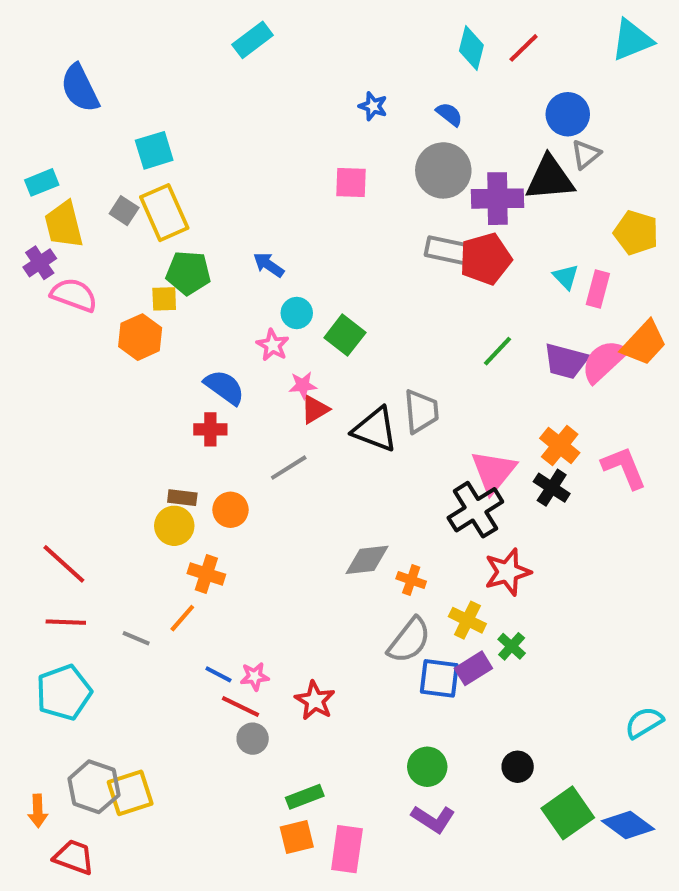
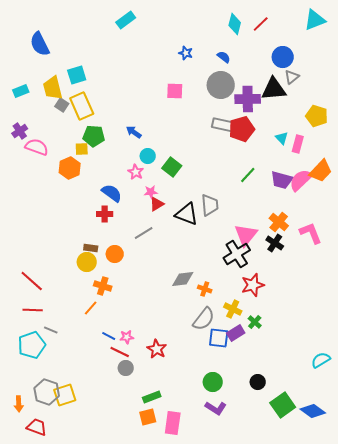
yellow trapezoid: (64, 225) -> (53, 88), moved
gray line: (136, 638) -> (51, 330), moved

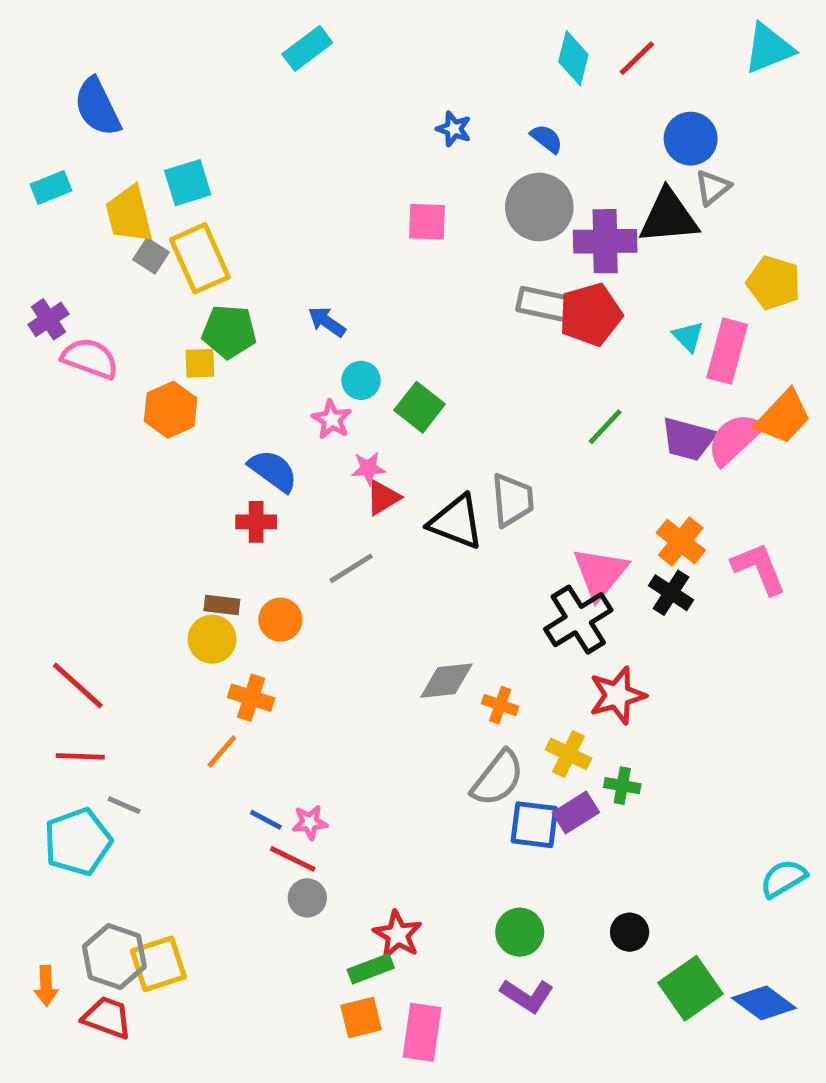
cyan rectangle: (21, 91) -> (51, 187), moved
pink rectangle: (298, 144) -> (727, 351), size x1.4
green cross: (255, 322) -> (622, 786), turned -32
red star: (157, 349) -> (398, 935), moved
red trapezoid: (37, 427) -> (107, 1018), moved

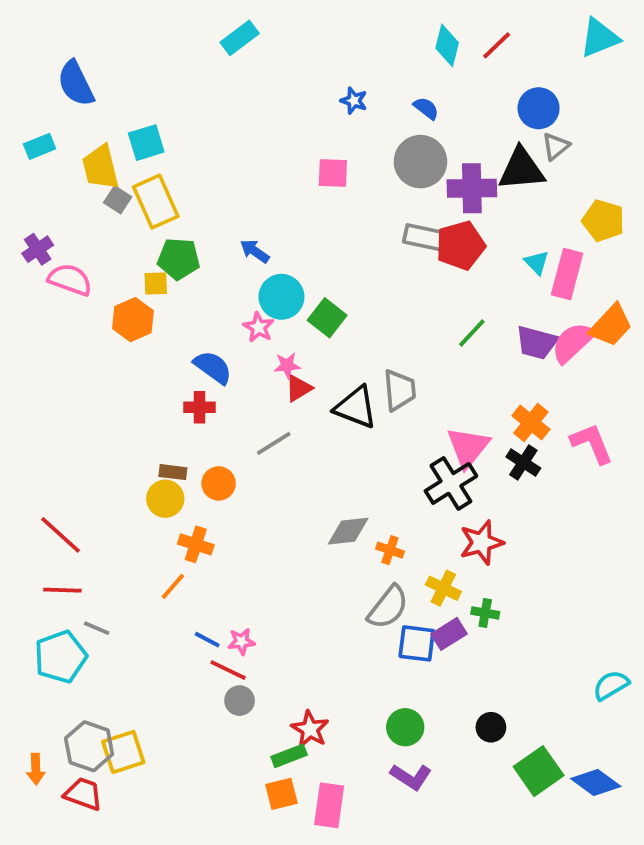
cyan circle: (361, 380) -> (281, 297), size x1.5

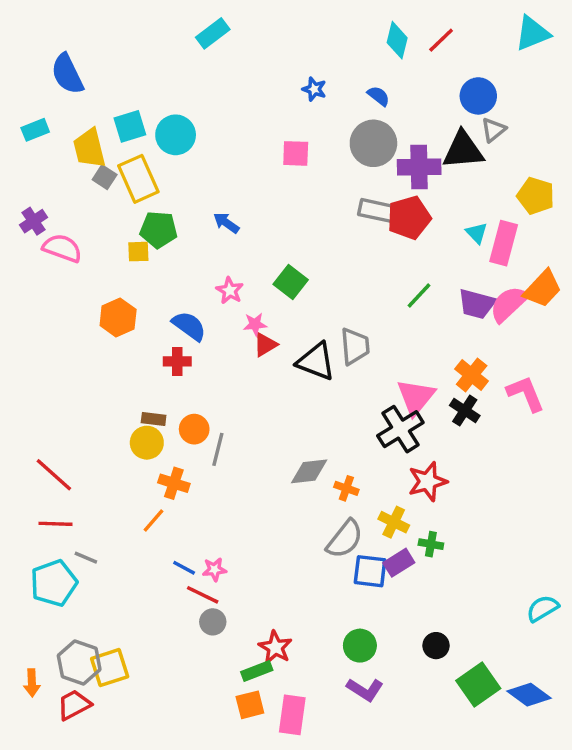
cyan circle: (281, 297) -> (176, 135), moved
orange hexagon: (133, 320) -> (118, 317), moved
gray line: (274, 443) -> (218, 449), moved, turned -44
red trapezoid: (83, 794) -> (74, 705), turned -48

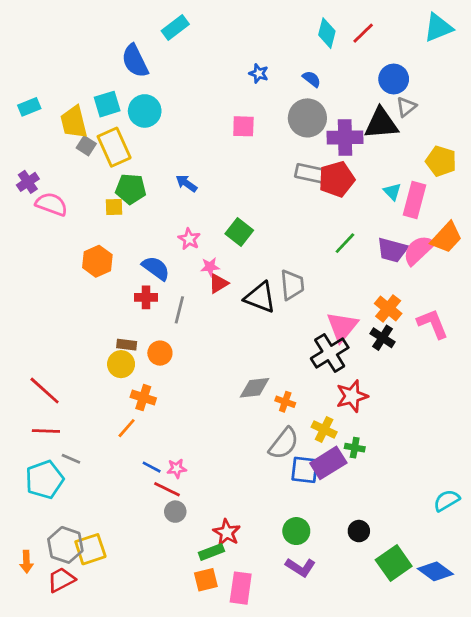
blue semicircle: (67, 74) -> (135, 61), moved
gray line: (218, 449) -> (179, 310), moved
purple rectangle: (399, 563) -> (328, 463), size x1.4

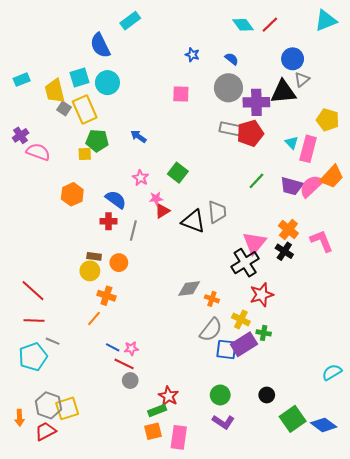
cyan diamond: (327, 33) -> (243, 25), turned -50

